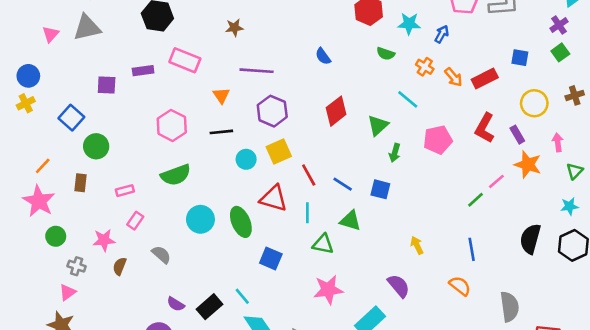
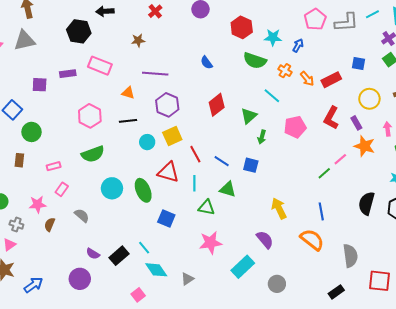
green semicircle: (386, 54) -> (255, 61), size x1.6
orange triangle: (221, 95) -> (128, 93), turned -40
yellow arrow: (417, 245) -> (279, 208), size x1.5
orange semicircle: (460, 286) -> (312, 240), size x1.4

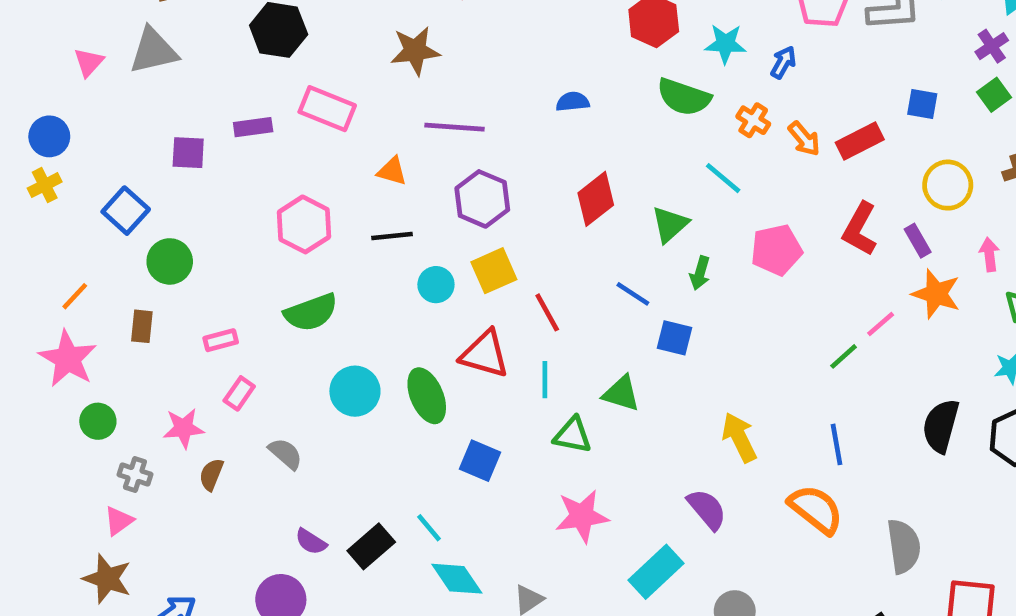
brown star: (138, 40) -> (415, 51), size x1.5
blue semicircle: (207, 63) -> (573, 102), turned 120
blue line: (222, 161) -> (633, 294), moved

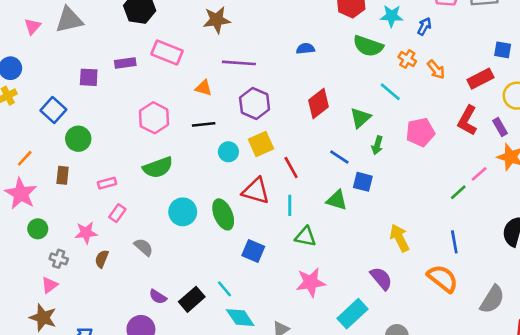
red rectangle: (860, 141) -> (480, 79), moved
green triangle: (621, 393) -> (337, 200), moved
gray semicircle: (904, 546) -> (492, 299), turned 40

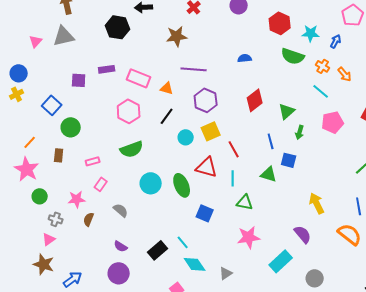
pink rectangle: (167, 53) -> (139, 78), moved
cyan line: (390, 92) -> (321, 91), moved
black line: (204, 124) -> (167, 116), turned -48
blue line: (339, 157) -> (271, 141), turned 42
purple semicircle: (158, 297) -> (121, 246), moved

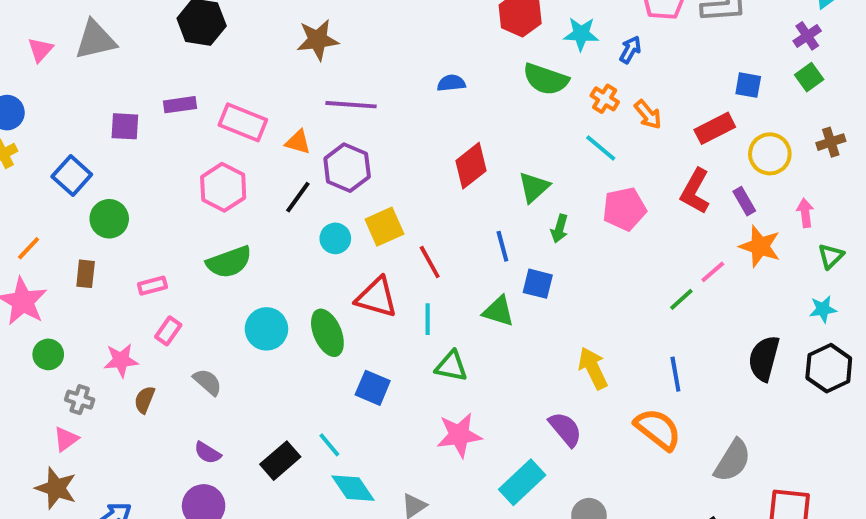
purple hexagon: (206, 100) -> (347, 168), moved

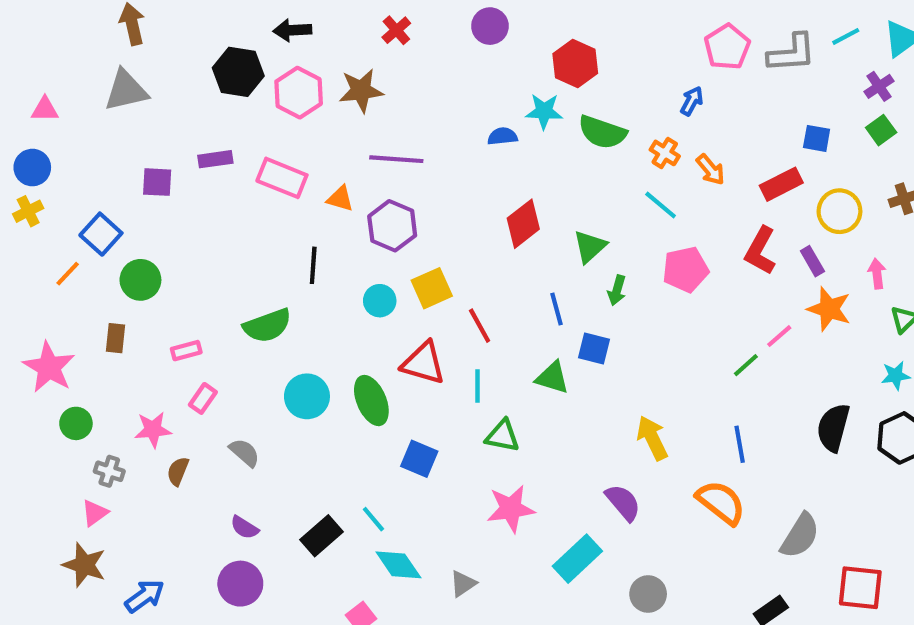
cyan star: (581, 34) -> (544, 111), moved
pink triangle: (40, 50) -> (45, 109), moved, turned 48
pink hexagon: (223, 187) -> (299, 93), moved
black line: (298, 197) -> (313, 265), moved, turned -32
orange line: (29, 248) -> (68, 274), moved

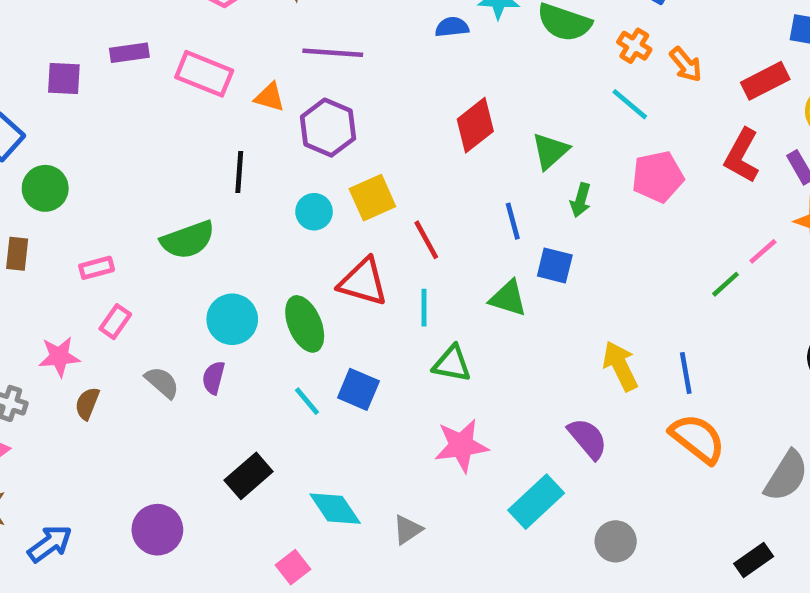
blue line: (740, 444) -> (686, 373), moved
cyan line: (373, 519) -> (307, 401), moved
purple semicircle: (244, 527) -> (214, 378), moved, turned 72

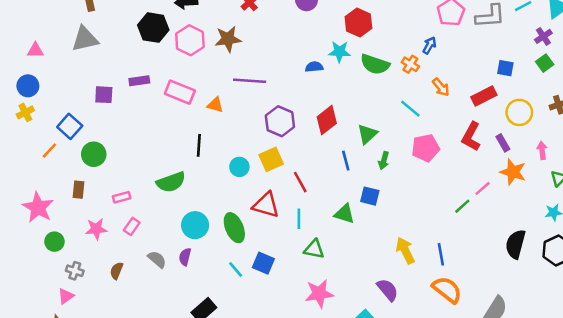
orange cross: (634, 46) -> (410, 64), moved
purple hexagon: (328, 128) -> (280, 121), moved
blue line: (513, 221) -> (346, 161), moved
pink star: (59, 357) -> (96, 229), moved

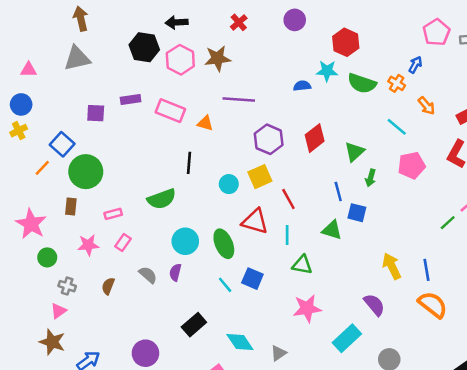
green circle: (94, 154) -> (86, 172), size x1.4
blue line: (346, 161) -> (338, 192), moved

